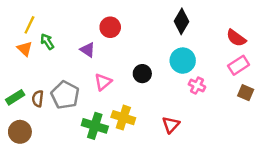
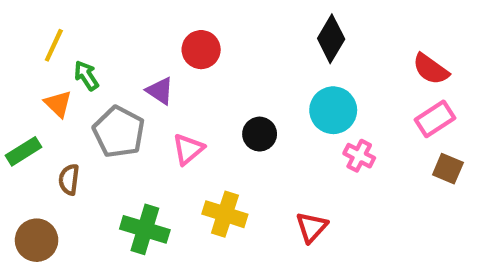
orange triangle: (25, 49) -> (58, 104), moved
gray pentagon: (65, 95) -> (119, 132), moved
green rectangle: (15, 97) -> (24, 151), moved
green cross: (95, 126) -> (145, 229), moved

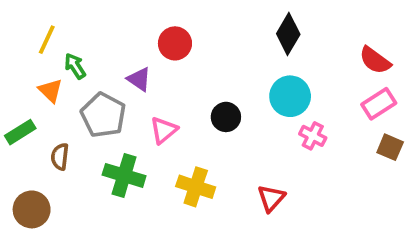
green cross: (145, 229) -> (124, 175), moved

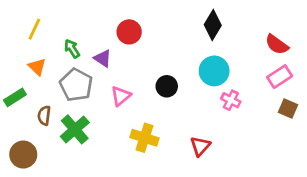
green arrow: (75, 66) -> (72, 49), moved
green cross: (124, 175) -> (75, 129), moved, turned 32

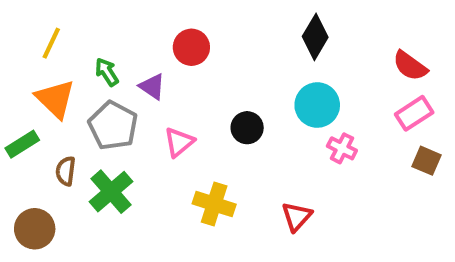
orange triangle: (37, 67) -> (55, 99), size x1.5

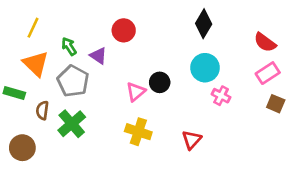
pink triangle: (179, 142) -> (136, 92), moved
green rectangle: (22, 144) -> (14, 93), turned 48

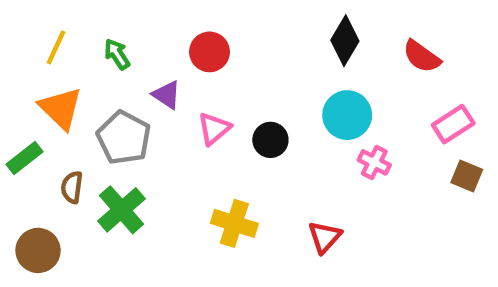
red semicircle: (265, 42) -> (422, 56), moved
green arrow: (69, 46) -> (117, 54), moved
pink triangle: (136, 92) -> (214, 129), moved
green rectangle: (14, 93) -> (24, 158), turned -54

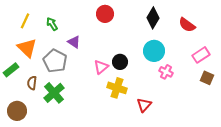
red circle: (210, 52) -> (105, 14), moved
pink triangle: (214, 129) -> (101, 67), moved
yellow cross: (234, 223) -> (117, 88), moved

